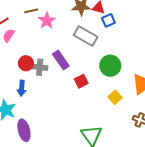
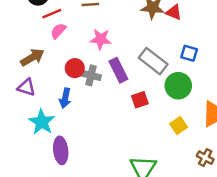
blue square: (108, 20) -> (189, 53), moved, turned 32
pink star: (47, 21) -> (101, 39), moved, turned 30
gray rectangle: (86, 36) -> (153, 61), moved

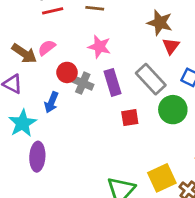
red triangle: (174, 12) -> (171, 46), moved, turned 35
pink semicircle: (58, 31) -> (47, 48), moved
brown arrow: (32, 57) -> (24, 53), turned 55
yellow square: (179, 126) -> (162, 178), moved, size x1.5

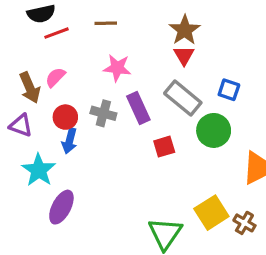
brown star: (160, 23) -> (185, 30), turned 30
red triangle: (171, 46) -> (184, 55), moved
brown arrow: (24, 53) -> (30, 88), turned 40
red circle: (67, 72) -> (65, 117), moved
purple ellipse: (37, 157) -> (61, 207), turned 32

